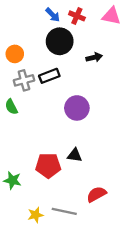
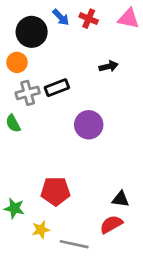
black circle: (60, 41) -> (32, 32), moved
black triangle: (75, 155) -> (121, 199), moved
yellow star: (35, 215) -> (41, 230), moved

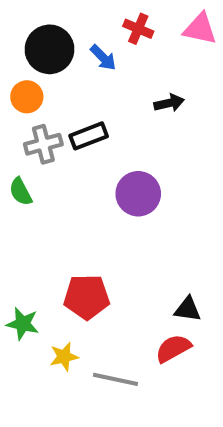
blue arrow: (61, 17) -> (103, 58), moved

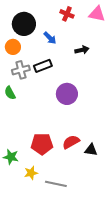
blue arrow: (103, 58) -> (50, 38), moved
red semicircle: (173, 348) -> (71, 142), moved

